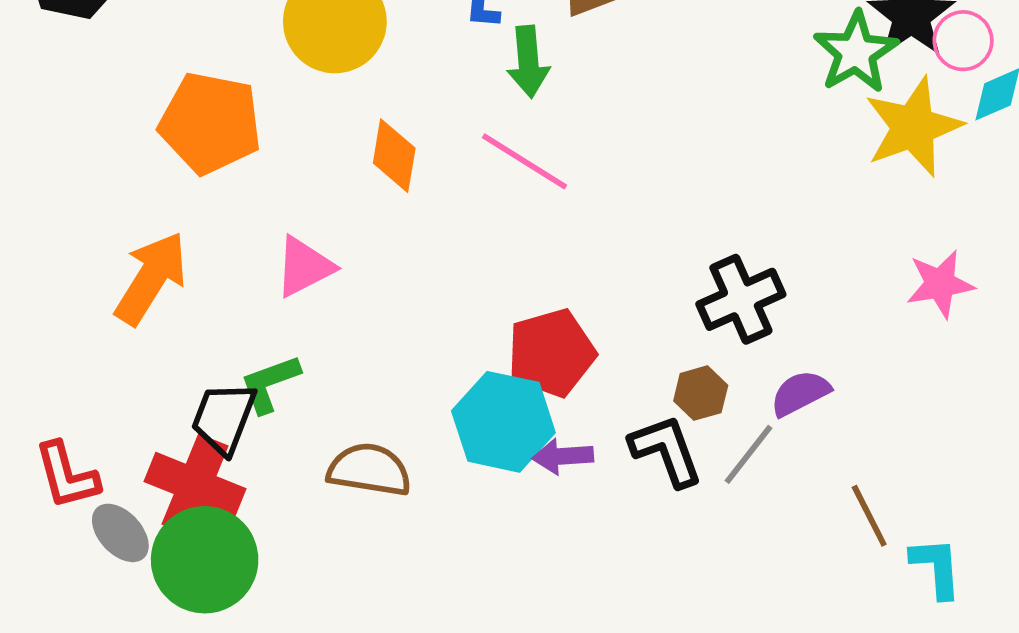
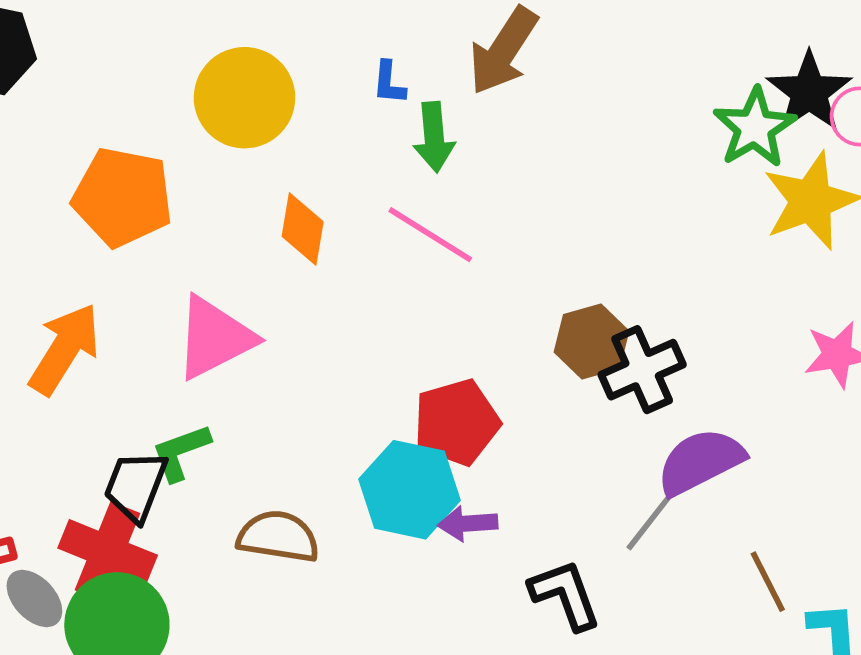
pink triangle: (304, 267) -> (214, 338), size x1.4
brown hexagon: (701, 393) -> (592, 342), moved, size x1.4
purple semicircle: (800, 393) -> (700, 462), size x1.5
black L-shape: (666, 451) -> (565, 595), moved

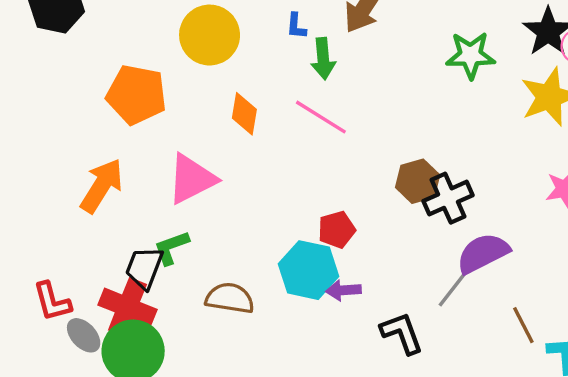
green star: (755, 128) -> (470, 55), moved, turned 30
red pentagon: (456, 422) -> (337, 230), size x0.7

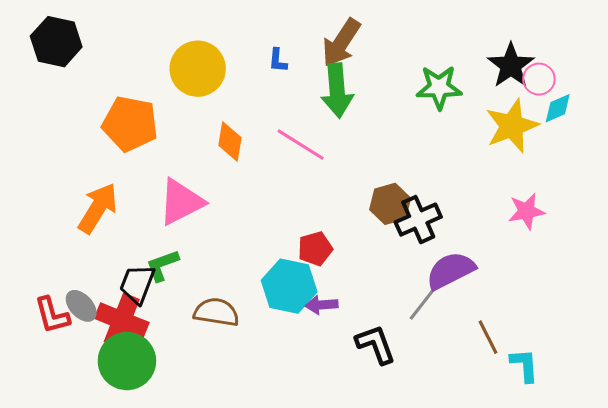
green arrow: (323, 59) -> (337, 91), moved, size x1.4
gray ellipse: (84, 335) -> (81, 306), moved

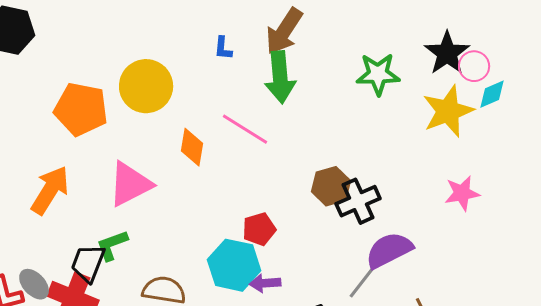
yellow circle: (198, 69) -> (146, 86), moved
orange diamond: (230, 141) -> (192, 147), moved

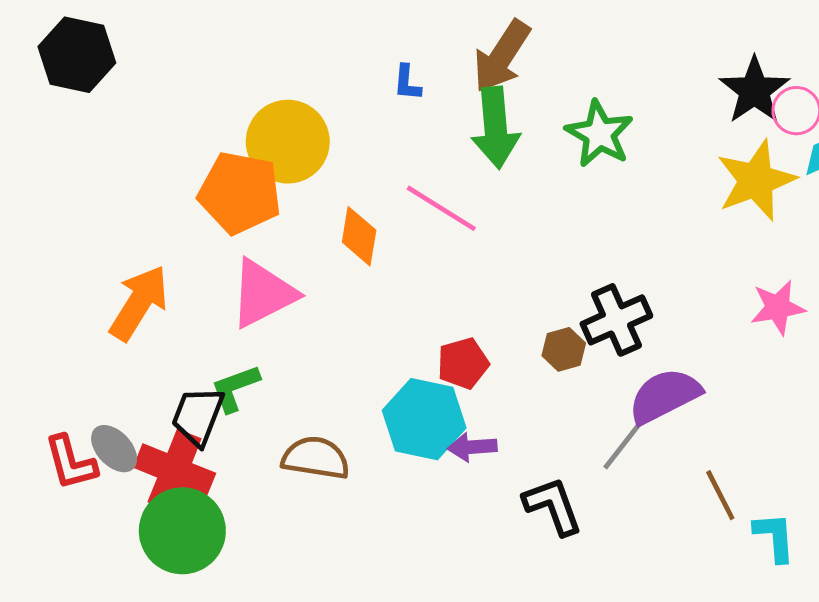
green star: (378, 74) -> (599, 134), moved, turned 30
orange pentagon: (81, 109) -> (240, 193), moved
brown hexagon: (331, 186) -> (564, 349), moved, size x0.7

